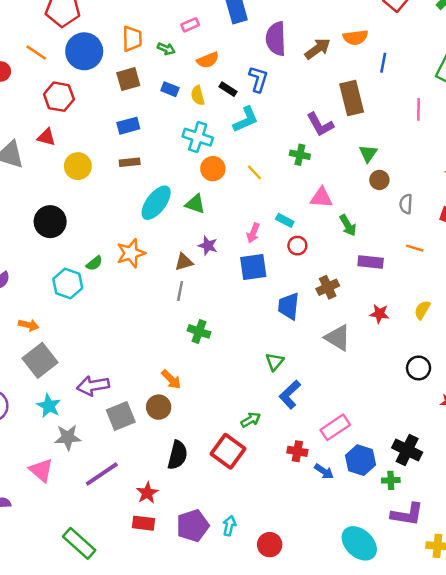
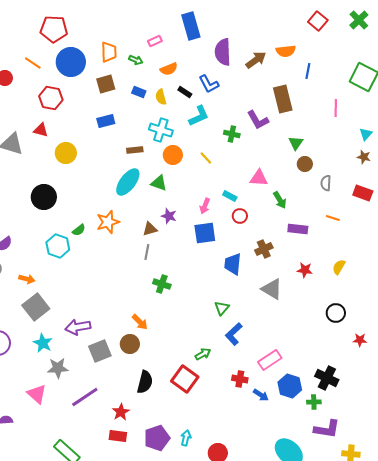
blue L-shape: (258, 79) -> (209, 84), turned 135
green cross: (300, 155) -> (232, 134), moved
brown rectangle: (130, 162) -> (135, 150), moved

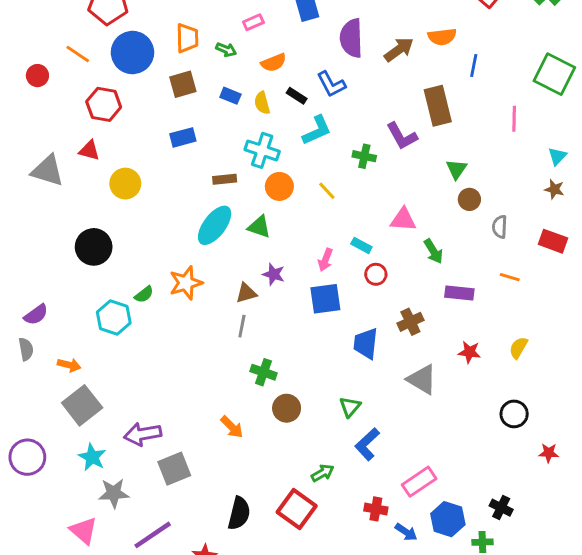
brown circle: (130, 344) -> (287, 408), moved
black cross: (327, 378) -> (501, 508), size x0.7

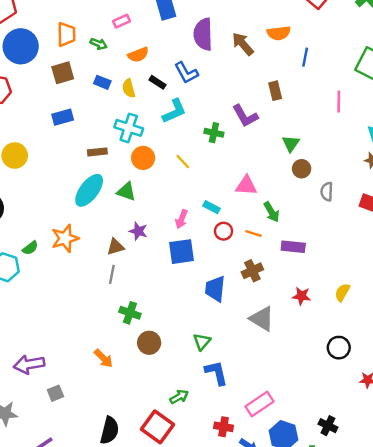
brown arrow: (399, 50) -> (243, 44), turned -95
brown rectangle: (438, 106) -> (275, 91), size x0.6
orange line: (510, 277) -> (254, 234), moved
blue L-shape: (367, 444) -> (216, 373), turned 120
gray square: (174, 469) -> (55, 393), size x0.6

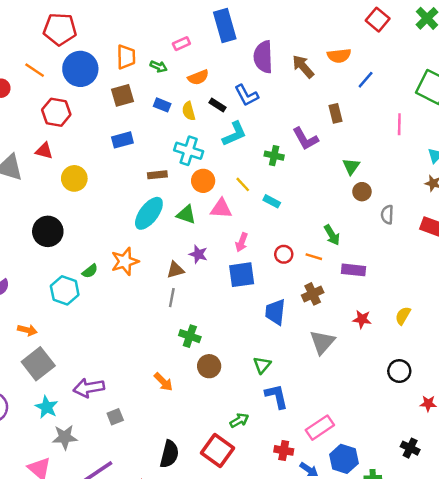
blue line: (305, 57) -> (366, 80), turned 30
pink triangle: (246, 186) -> (221, 209), moved
cyan rectangle: (212, 207) -> (272, 201), moved
gray triangle: (262, 319) -> (322, 342), turned 40
black cross: (328, 426) -> (410, 448), moved

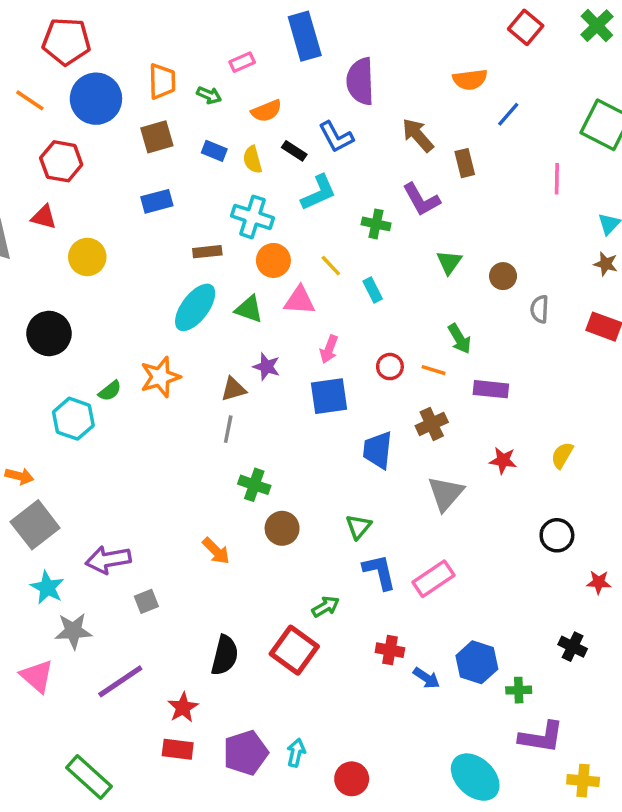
brown arrow: (303, 66) -> (418, 135), moved
green triangle: (351, 166) -> (449, 262), moved
cyan rectangle: (272, 201) -> (373, 290), turned 35
pink rectangle: (320, 428) -> (433, 579), moved

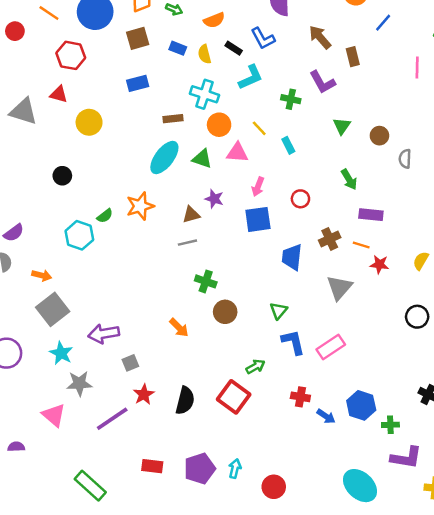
black circle: (49, 333) -> (62, 176), size x0.6
orange line: (433, 370) -> (361, 245), moved
gray line: (228, 429) -> (187, 243), turned 66
red star: (183, 707) -> (144, 394), moved

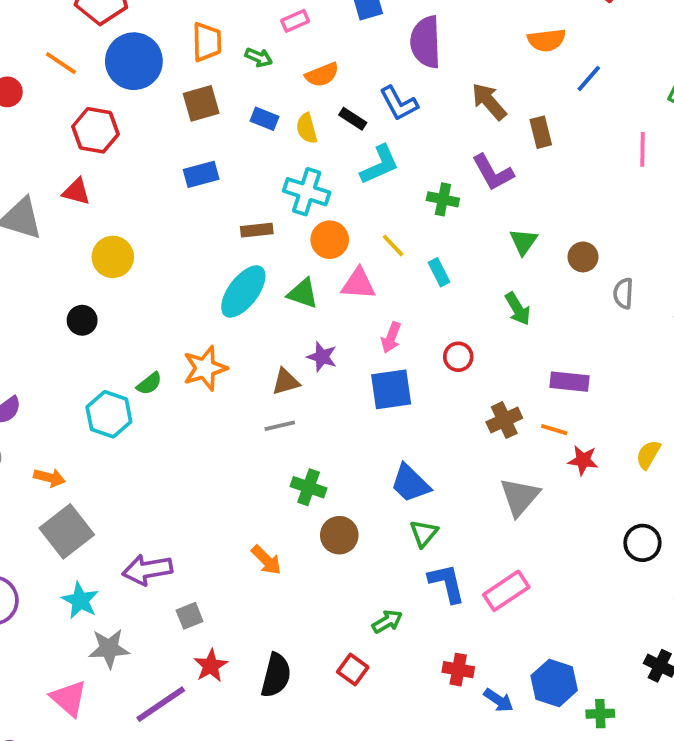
yellow circle: (89, 122) -> (113, 257), moved
green arrow: (349, 179) -> (518, 309), moved
blue trapezoid: (292, 257) -> (410, 483), moved, turned -52
red square: (234, 397) -> (353, 670), size x0.6

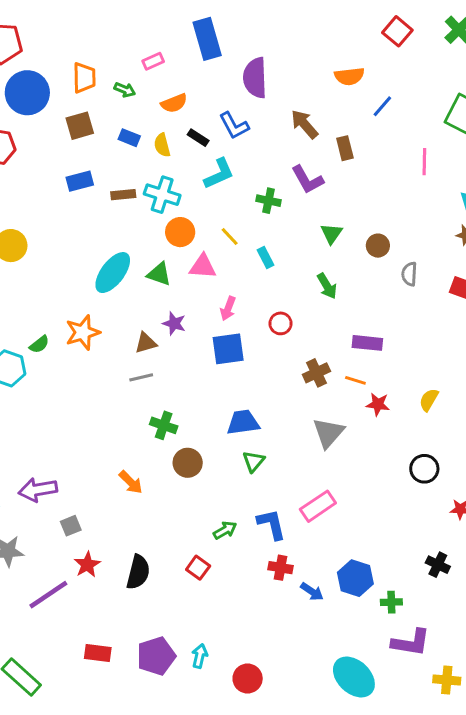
brown rectangle: (257, 230) -> (123, 195), moved
blue trapezoid: (410, 483) -> (243, 422), turned 128
blue L-shape: (447, 583) -> (272, 524), moved

